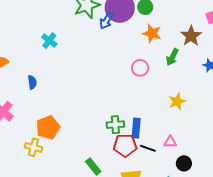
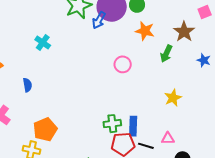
pink circle: (140, 68) -> (123, 64), moved

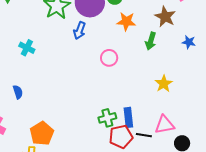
blue arrow: (99, 20) -> (79, 31), moved
pink triangle: (168, 138) -> (165, 125), size x1.5

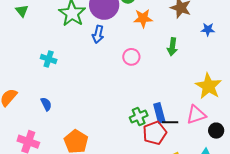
green arrow: (151, 41) -> (172, 47), moved
yellow star: (164, 84) -> (208, 86), moved, size x1.5
black line: (144, 135) -> (170, 122), moved

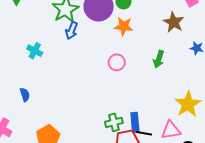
orange star: (143, 18) -> (124, 26), moved
blue arrow: (98, 34) -> (72, 31), moved

